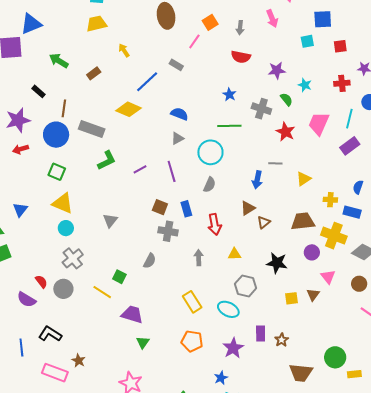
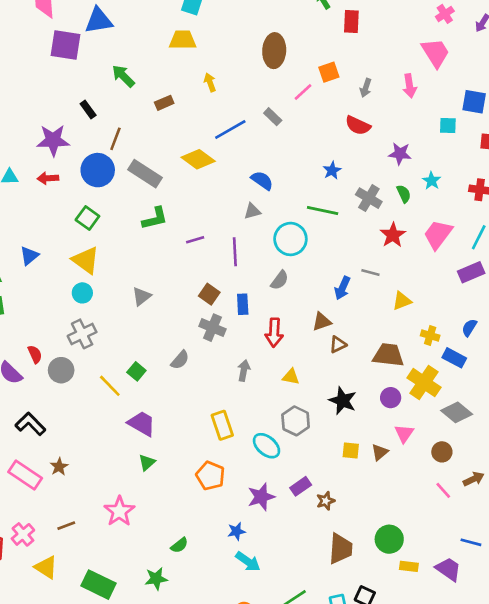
purple rectangle: (261, 333) -> (301, 486), turned 42
brown trapezoid: (301, 373) -> (341, 549), turned -105

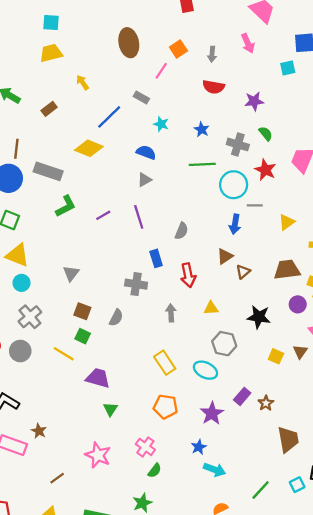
cyan star: (432, 181) -> (161, 124), moved
cyan circle: (290, 239) -> (234, 185), moved
brown square: (209, 294) -> (82, 311), moved
yellow square: (351, 450) -> (276, 356), turned 32
pink cross: (23, 534) -> (145, 447), moved

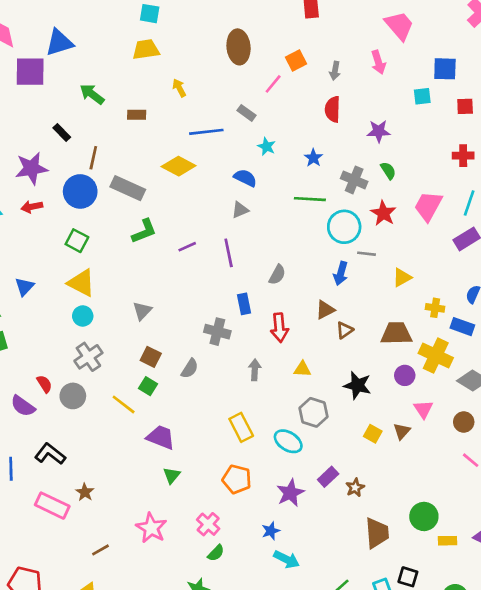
red semicircle: (213, 87) -> (333, 109), turned 75
brown rectangle: (49, 109) -> (137, 115), turned 32
blue line: (109, 117) -> (206, 132), turned 32

